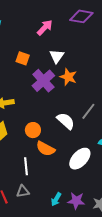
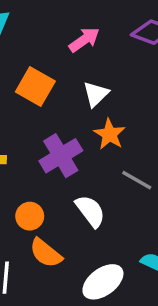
orange square: (23, 58) -> (35, 87), size x1.5
purple cross: (43, 81) -> (61, 156), moved
gray line: (88, 111) -> (137, 180), moved, turned 72

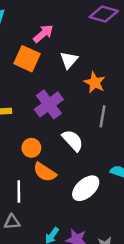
pink arrow: (84, 40) -> (43, 34), moved
orange star: (109, 134) -> (95, 83), moved
gray line: (137, 180) -> (102, 116), turned 75

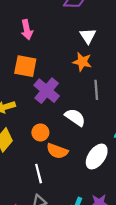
pink arrow: (43, 34) -> (27, 30), turned 132
orange square: (27, 59) -> (25, 66), moved
white triangle: (69, 60) -> (88, 36), moved

